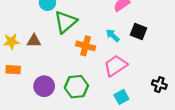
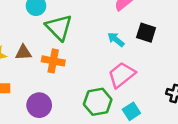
green triangle: (65, 22) -> (59, 27), turned -30
orange cross: (86, 46) -> (53, 61), moved
green hexagon: (76, 87) -> (98, 102), moved

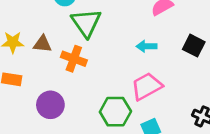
black square: (146, 33) -> (194, 46), moved
cyan arrow: (116, 39) -> (147, 46), turned -48

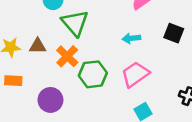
orange cross: (74, 59) -> (67, 56), turned 30
green hexagon: (115, 112) -> (93, 74), moved

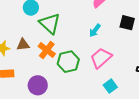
cyan arrow: (131, 38) -> (95, 30), turned -40

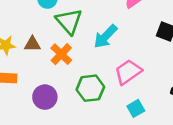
cyan arrow: (95, 30) -> (105, 36), moved, size x1.5
green hexagon: (68, 62) -> (90, 88), moved

